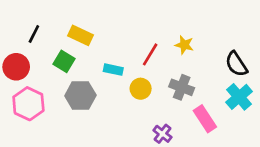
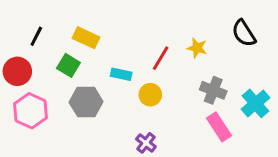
black semicircle: (236, 64) -> (244, 33), moved
gray cross: (182, 87) -> (213, 90), moved
purple cross: (162, 134) -> (146, 143), moved

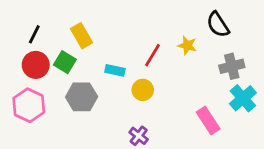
black semicircle: (244, 33) -> (218, 25), moved
yellow rectangle: (86, 38) -> (82, 36), turned 35
red circle: (17, 71) -> (36, 65), moved
gray cross: (213, 90) -> (232, 66), moved, turned -35

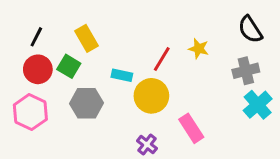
black semicircle: (218, 25) -> (250, 29), moved
yellow circle: (143, 90) -> (151, 96), size x1.5
pink rectangle: (208, 121) -> (191, 128), moved

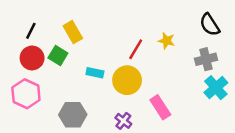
cyan rectangle: (122, 75) -> (95, 73), moved
gray hexagon: (87, 103) -> (73, 115), moved

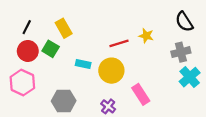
red line: (136, 49) -> (119, 43), turned 42

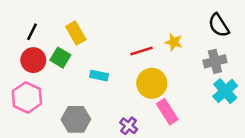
yellow circle: (111, 71) -> (152, 83), moved

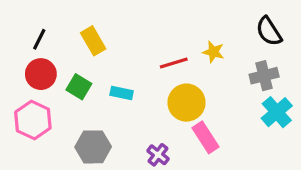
green square: (60, 58) -> (79, 87), moved

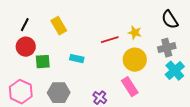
green square: (79, 87) -> (43, 62), moved, turned -35
yellow circle: (187, 103) -> (135, 60), moved
pink hexagon: (33, 120) -> (21, 92), moved

